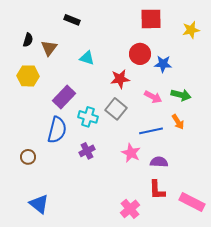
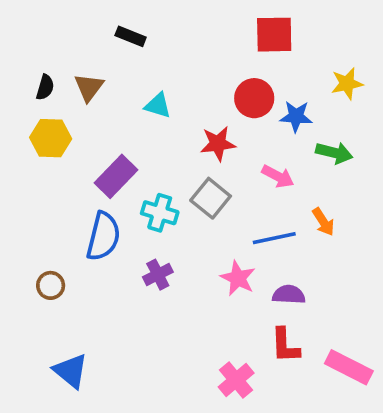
yellow star: (191, 30) -> (347, 84), moved
black semicircle: (28, 40) -> (45, 87), moved
green arrow: (181, 95) -> (334, 153), moved

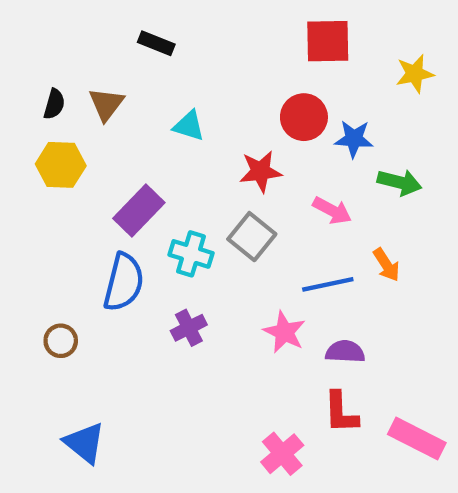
yellow star: (347, 84) -> (415, 74), moved

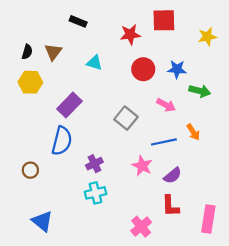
red circle: (304, 117) -> (143, 69), moved
red star: (260, 171) -> (130, 34), moved
cyan cross: (191, 254) -> (96, 193), moved, turned -30
purple semicircle: (345, 352) -> (173, 176), turned 138
pink rectangle: (417, 439) -> (208, 219), turned 72

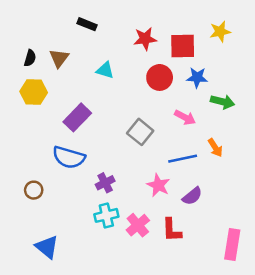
red square: (164, 20) -> (183, 46), moved
yellow star: (207, 37) -> (220, 31), moved
blue semicircle: (62, 141) -> (69, 157), turned 92
red L-shape: (170, 206) -> (172, 230), moved
pink cross: (141, 227) -> (138, 225), moved

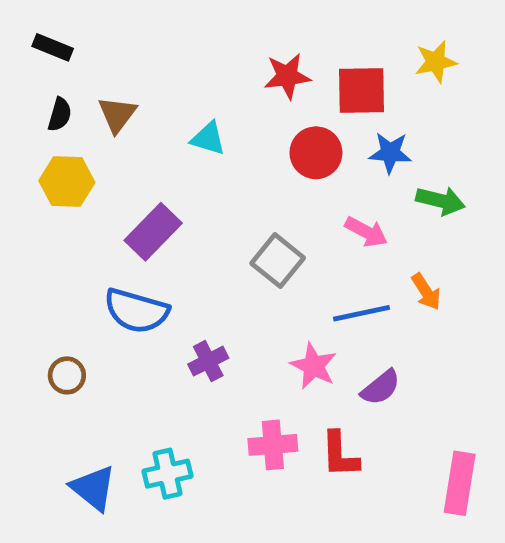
black rectangle: (87, 24) -> (53, 47), moved
cyan cross: (106, 215) -> (167, 474), moved
pink cross: (138, 225) -> (273, 445), turned 35

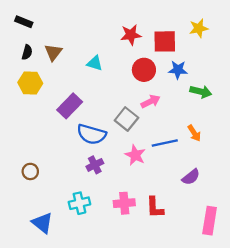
pink arrow: (366, 232) -> (151, 102), moved, turned -54
blue semicircle: (136, 311) -> (92, 134), moved
pink star: (314, 366) -> (135, 155), moved
purple semicircle: (381, 387) -> (191, 177), moved
cyan cross: (167, 474) -> (79, 203), moved

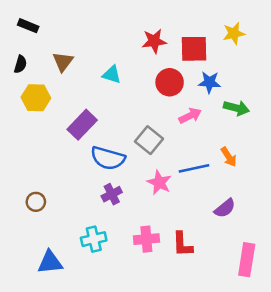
black semicircle: (27, 52) -> (20, 64), moved
pink arrow: (151, 102) -> (190, 116), moved
blue triangle: (42, 223) -> (50, 262), turned -45

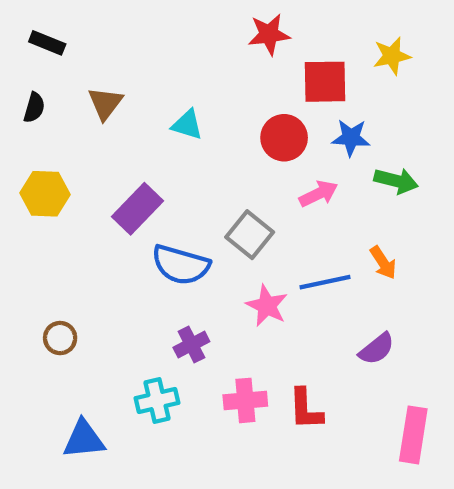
red star: (154, 41) -> (269, 34), moved
yellow hexagon: (36, 98) -> (45, 194), moved
purple cross: (112, 194) -> (191, 344), moved

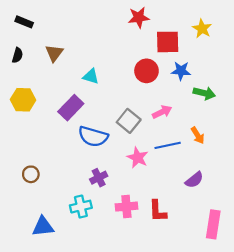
yellow star: (392, 56) -> (202, 29), turned -30
cyan triangle: (187, 125) -> (91, 76), moved
pink arrow: (319, 194) -> (162, 112), moved

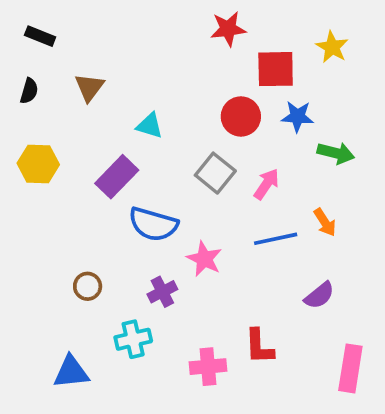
pink arrow: (162, 112) -> (266, 184), turned -30
gray square: (129, 121) -> (215, 173), moved
pink star: (138, 158) -> (204, 259), moved
brown circle: (31, 174) -> (88, 286), moved
pink cross: (126, 207) -> (208, 367), moved

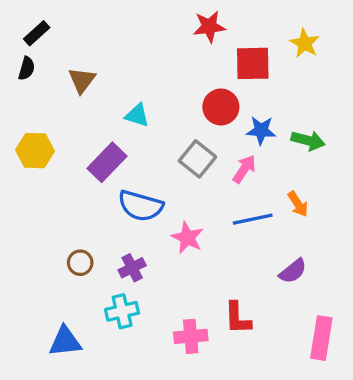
black rectangle: (40, 36) -> (37, 33), turned -64
black semicircle: (29, 91) -> (27, 68), moved
blue star: (297, 116) -> (261, 130), moved
purple cross: (162, 292) -> (132, 268), moved

